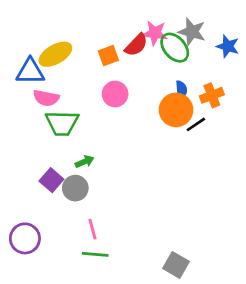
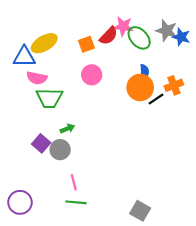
gray star: (192, 32) -> (167, 31), moved
orange cross: (212, 95) -> (174, 85), moved
purple circle: (25, 238) -> (20, 202), moved

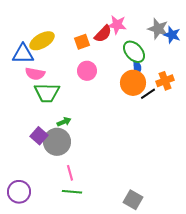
green ellipse: (139, 38) -> (134, 52), moved
gray circle: (60, 150) -> (57, 142), size x1.4

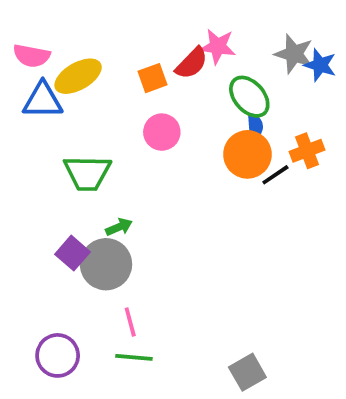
pink semicircle: (35, 74) -> (32, 56), moved
purple circle: (19, 192) -> (58, 355), moved
gray square: (133, 200) -> (247, 372), turned 30

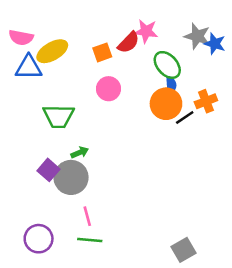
gray square: (247, 372) -> (183, 250), moved

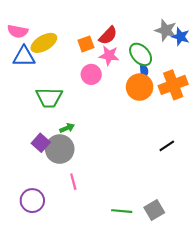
pink star: (146, 31) -> (109, 56), moved
orange cross: (206, 101) -> (173, 85), size x1.5
black line: (185, 117) -> (167, 146), moved
green line: (90, 240) -> (122, 211), moved

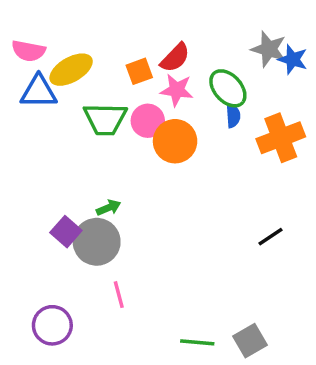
orange circle: (140, 87) -> (175, 141), moved
green trapezoid: (49, 98) -> (105, 119), moved

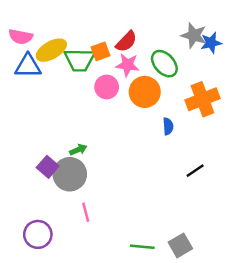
blue star: (293, 59) -> (211, 43), turned -30
blue semicircle: (233, 116) -> (168, 126), moved
green trapezoid: (105, 119) -> (80, 60), moved
orange circle: (175, 141) -> (145, 92), moved

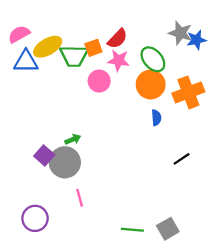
pink semicircle: (21, 37) -> (19, 34), turned 140
orange circle: (145, 92) -> (151, 84), moved

